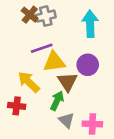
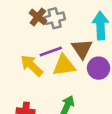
yellow arrow: (29, 82) -> (32, 66), moved
brown triangle: (67, 82) -> (82, 49), moved

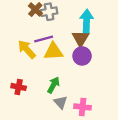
brown triangle: (82, 49) -> (81, 38), moved

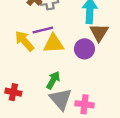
brown triangle: (81, 38) -> (99, 32), moved
red cross: (19, 87) -> (13, 92), moved
gray triangle: (61, 102) -> (61, 99), size x1.5

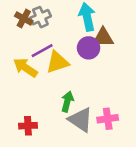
brown triangle: (99, 32) -> (103, 38), turned -48
purple circle: (84, 49) -> (89, 48), moved

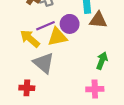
purple circle: (89, 48) -> (70, 24), moved
green arrow: (67, 102) -> (102, 61), moved
gray triangle: (81, 120) -> (44, 63), moved

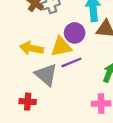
purple line: (45, 26) -> (71, 62), moved
yellow arrow: (30, 39) -> (31, 48), turned -30

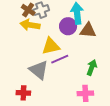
purple circle: (75, 33) -> (68, 26), moved
yellow arrow: (31, 48) -> (30, 25), moved

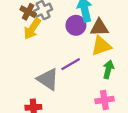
yellow arrow: (30, 25) -> (32, 29), turned -60
yellow triangle: (51, 46) -> (101, 46), moved

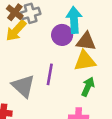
purple line: (71, 64) -> (50, 74), turned -60

